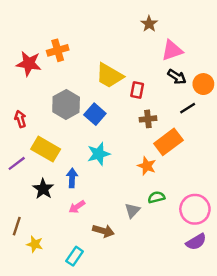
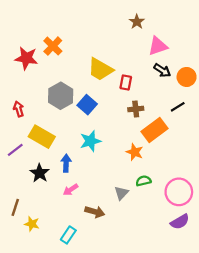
orange cross: (58, 50) -> (53, 46), turned -30
black line: (188, 108) -> (178, 107), moved

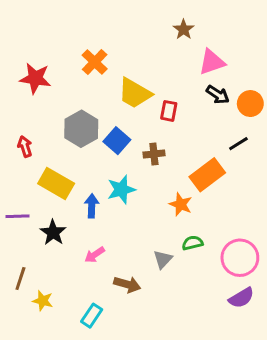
orange cross: (53, 46) -> (95, 62), moved
brown cross: (136, 109) -> (154, 154), moved
purple line: (15, 150) -> (18, 216), moved, turned 35
blue arrow: (66, 163) -> (92, 206), moved

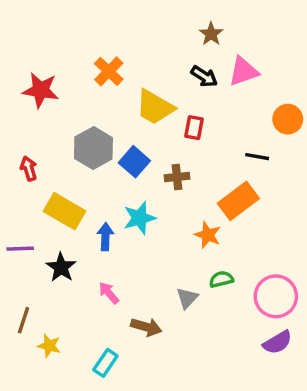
black arrow: (218, 95) -> (204, 76), moved
black line: (238, 144) -> (257, 157), moved, turned 42
pink arrow: (95, 255) -> (109, 293), turned 84

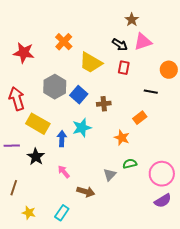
brown star: (211, 34) -> (132, 20), moved
red rectangle: (194, 128) -> (124, 68), moved
red arrow: (29, 169) -> (17, 99), size x1.6
orange rectangle: (238, 201) -> (140, 118), size x0.6
yellow star: (49, 346) -> (29, 213), moved

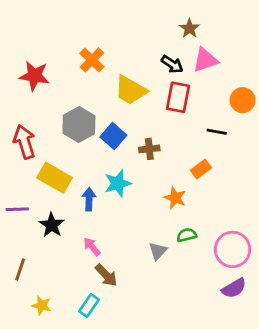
red rectangle: (124, 68) -> (178, 97), size x1.5
brown arrow: (86, 192) -> (106, 275), moved, turned 30

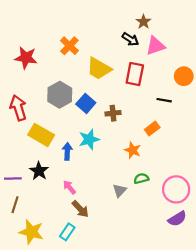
black arrow: (172, 64) -> (130, 39), moved
purple line: (17, 209) -> (13, 179), moved
yellow star: (42, 305) -> (31, 232), size x1.6

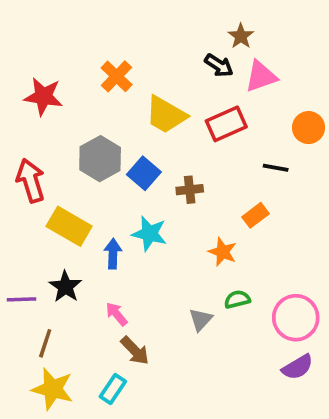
red rectangle: (135, 74) -> (226, 124), turned 55
cyan star: (89, 139) -> (149, 234), turned 30
brown line: (15, 205) -> (45, 343), moved

